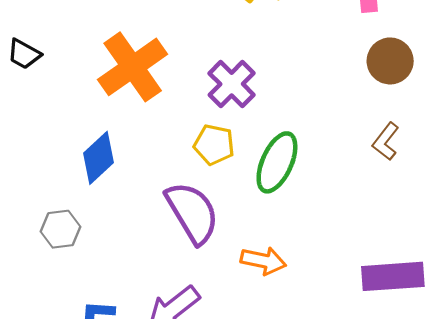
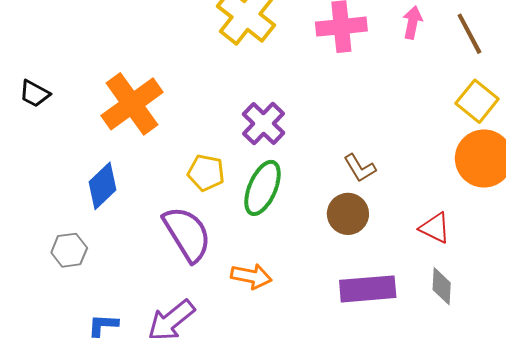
brown circle: (390, 61) -> (348, 214), moved
purple cross: (232, 84) -> (264, 124), moved
brown L-shape: (386, 141) -> (360, 168), turned -68

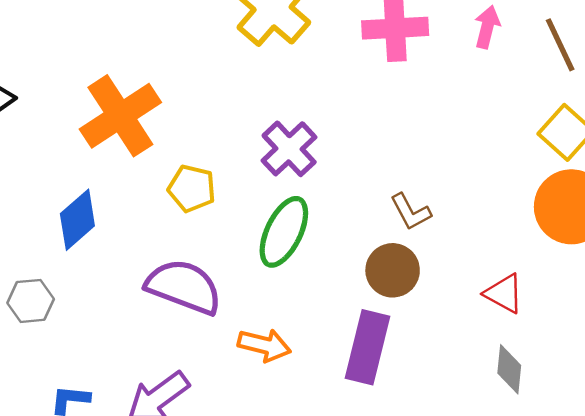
yellow pentagon: (206, 173) -> (192, 188), moved
purple semicircle: (187, 234) -> (184, 287), turned -40
purple rectangle: (368, 289) -> (368, 347), moved, turned -74

